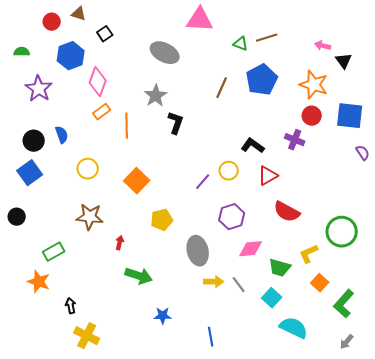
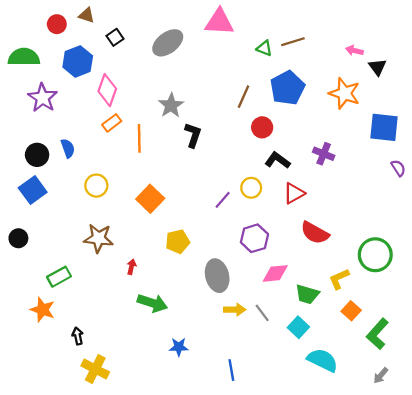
green semicircle: (22, 52) -> (24, 57), size x1.8
gray ellipse: (165, 53) -> (168, 43), moved, turned -64
red circle: (312, 116) -> (262, 127), moved

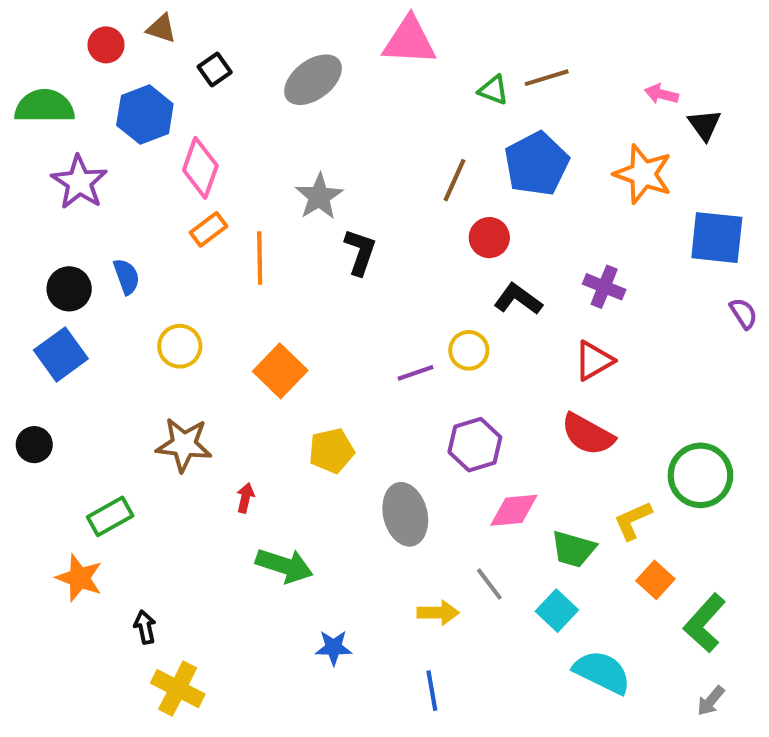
red triangle: (294, 193) -> (594, 361), moved
purple line: (223, 200) -> (416, 373), turned 30
yellow arrow: (235, 310) -> (438, 613), moved

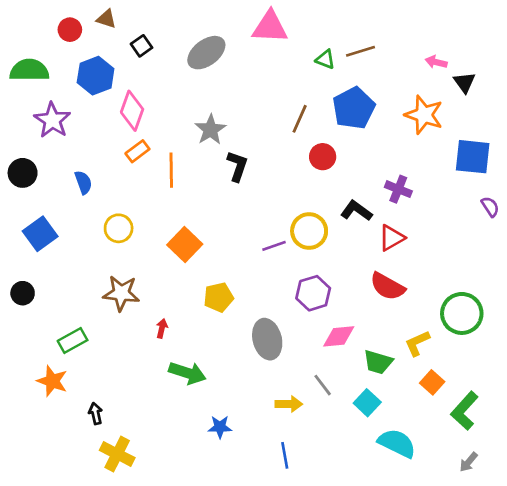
black circle: (69, 289) -> (23, 173), moved
black L-shape: (518, 299) -> (356, 211), moved
yellow circle: (469, 350) -> (309, 231), size x1.4

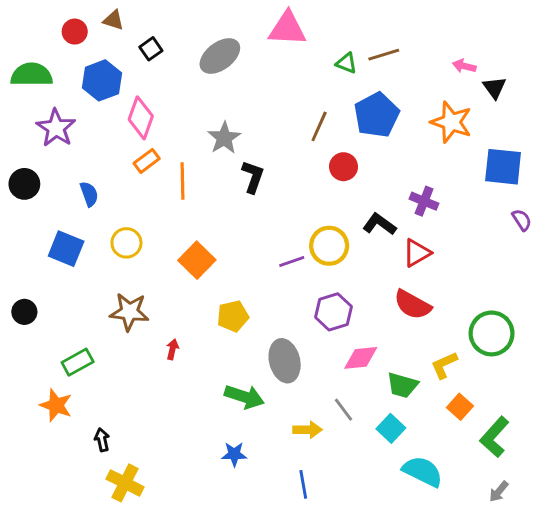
blue square: (40, 234) -> (66, 249), moved, turned -32
green arrow: (187, 373) -> (244, 397), moved

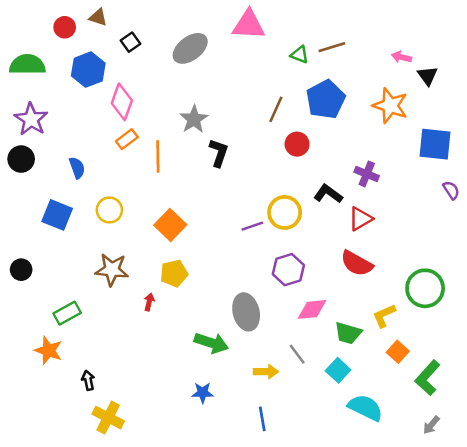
purple star: (56, 128) -> (31, 119), moved
yellow pentagon: (233, 316) -> (174, 273), moved

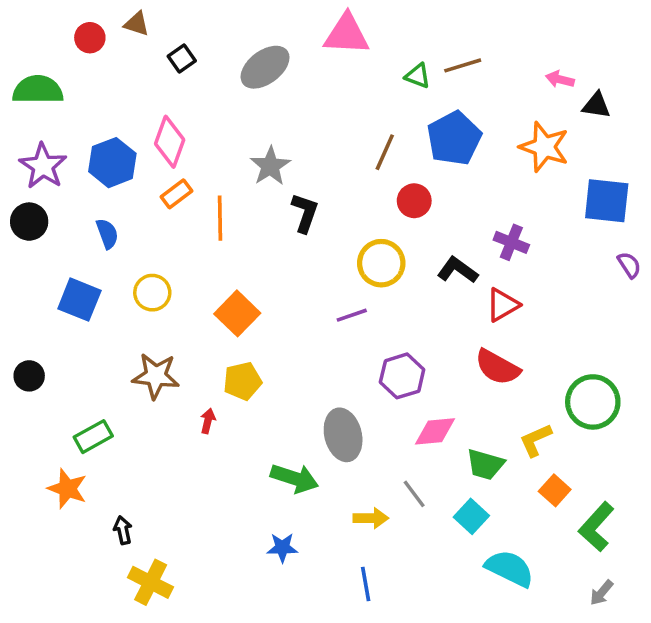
blue hexagon: (88, 70) -> (112, 163), moved
black triangle: (428, 76) -> (596, 105), turned -45
yellow circle: (285, 212) -> (381, 263), moved

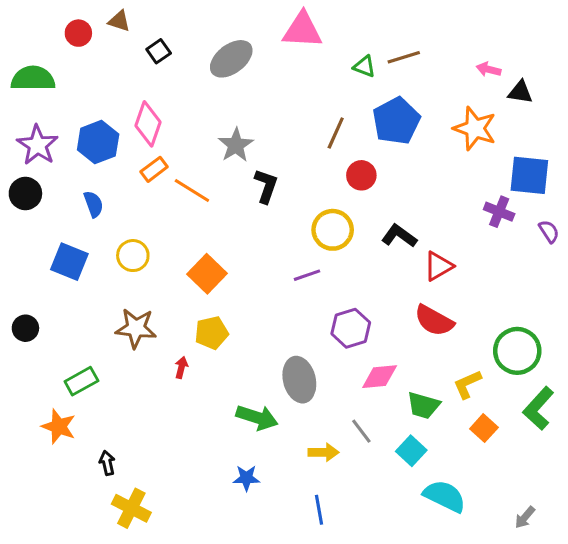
orange line: (220, 218) -> (192, 190), turned -57
purple cross: (511, 242) -> (499, 212), moved
green L-shape: (596, 527) -> (538, 408), moved

